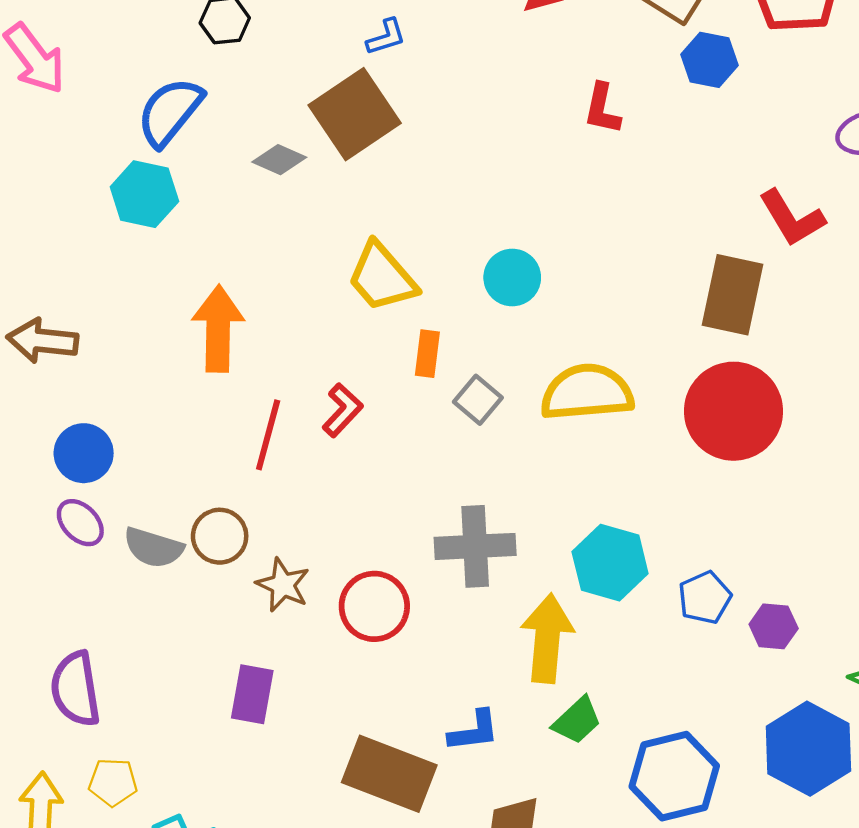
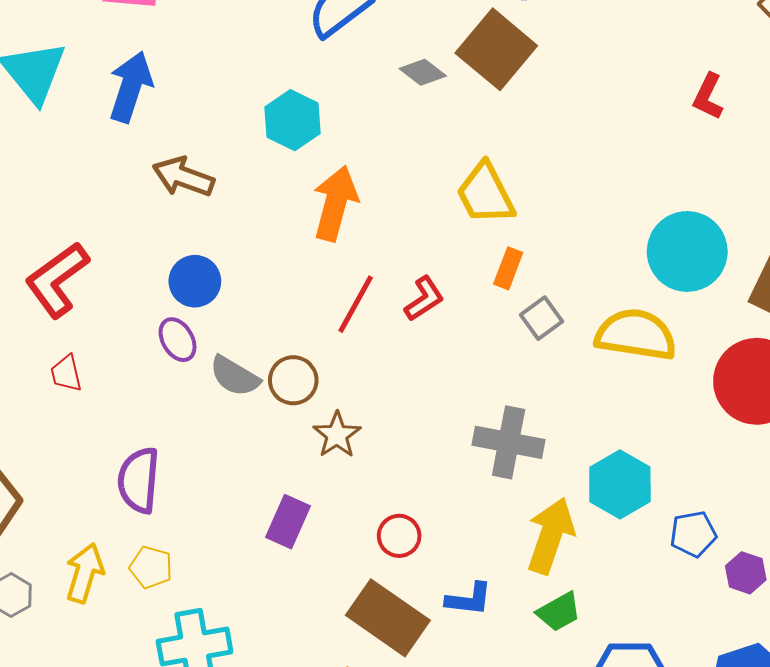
brown square: (355, 114) -> (496, 49), turned -30
cyan hexagon: (144, 194) -> (293, 120), moved
cyan circle: (512, 278) -> (687, 251), moved, size x1.6
red circle: (374, 606) -> (399, 536), moved, size x0.7

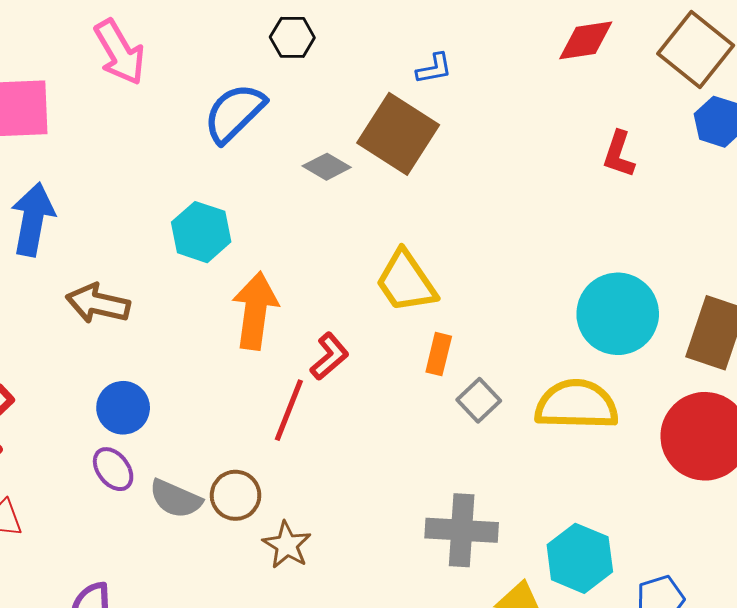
red L-shape: (424, 299) -> (329, 356), moved

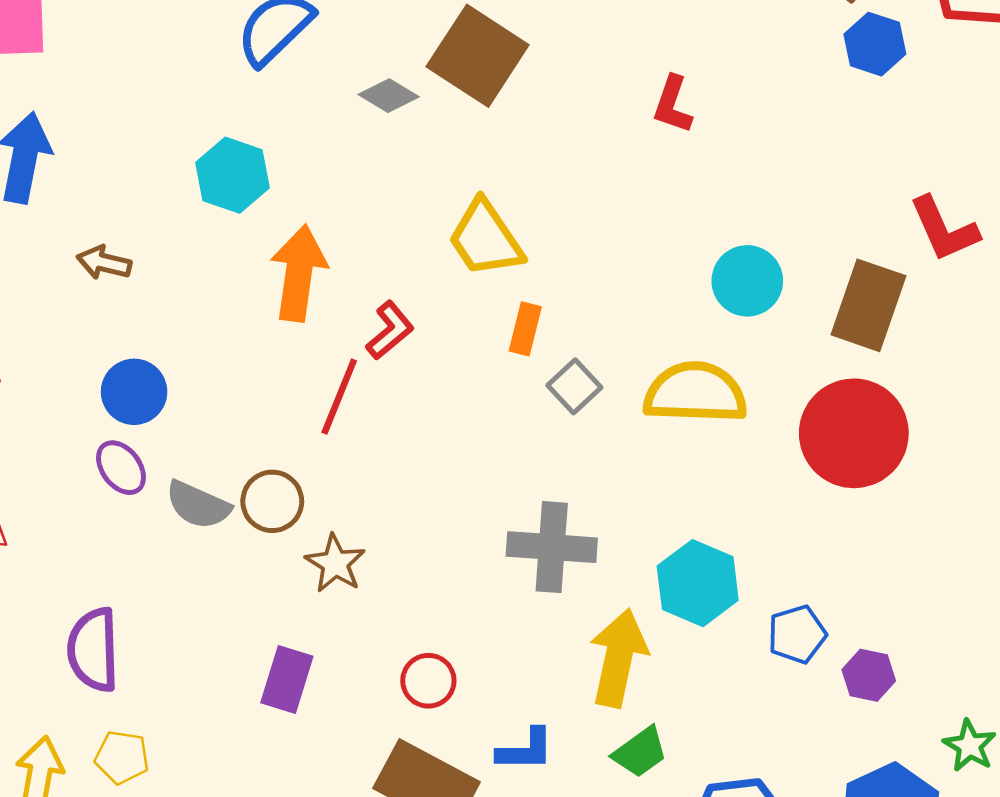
red L-shape: (619, 154) -> (673, 105), moved
brown arrow: (98, 304) -> (104, 263), size x0.7
cyan circle: (618, 314) -> (747, 281), size x0.7

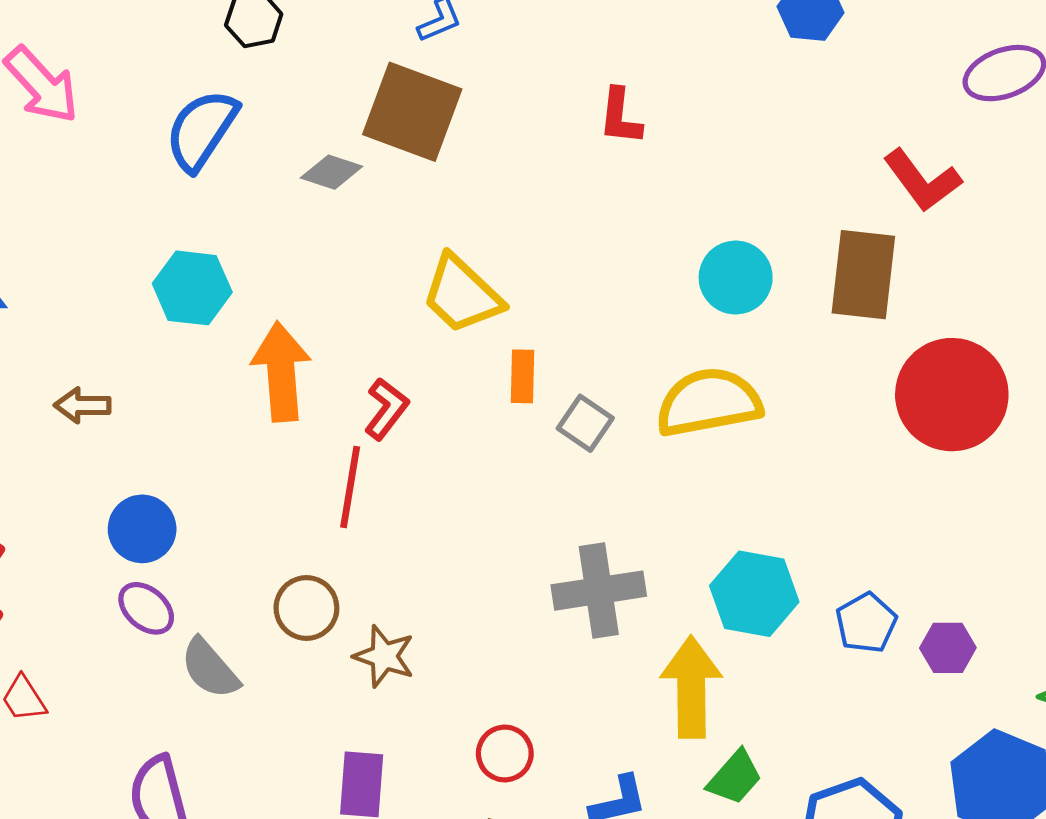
red circle: (854, 433) -> (952, 395), moved
gray semicircle: (198, 505) -> (210, 668), moved, turned 38

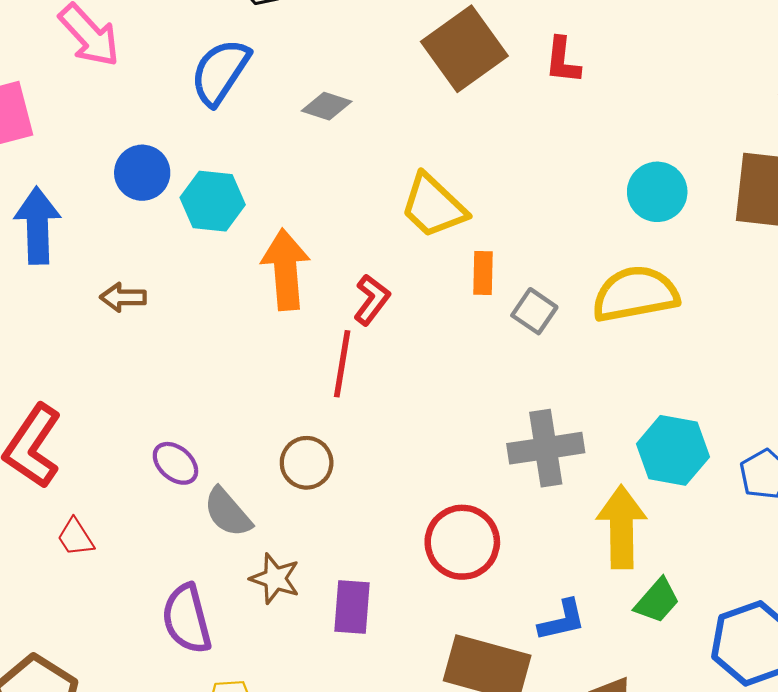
brown square: (412, 112) -> (464, 49), moved, turned 34
blue circle: (142, 529) -> (142, 173), moved
brown star: (384, 656) -> (275, 579), moved
red circle: (505, 753) -> (462, 542), moved, size x1.6

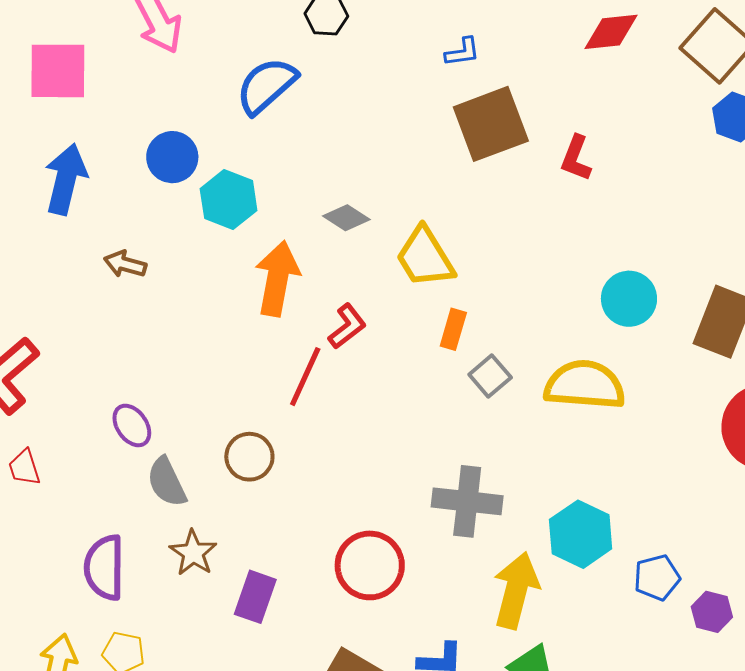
gray diamond: (327, 106) -> (346, 218), moved

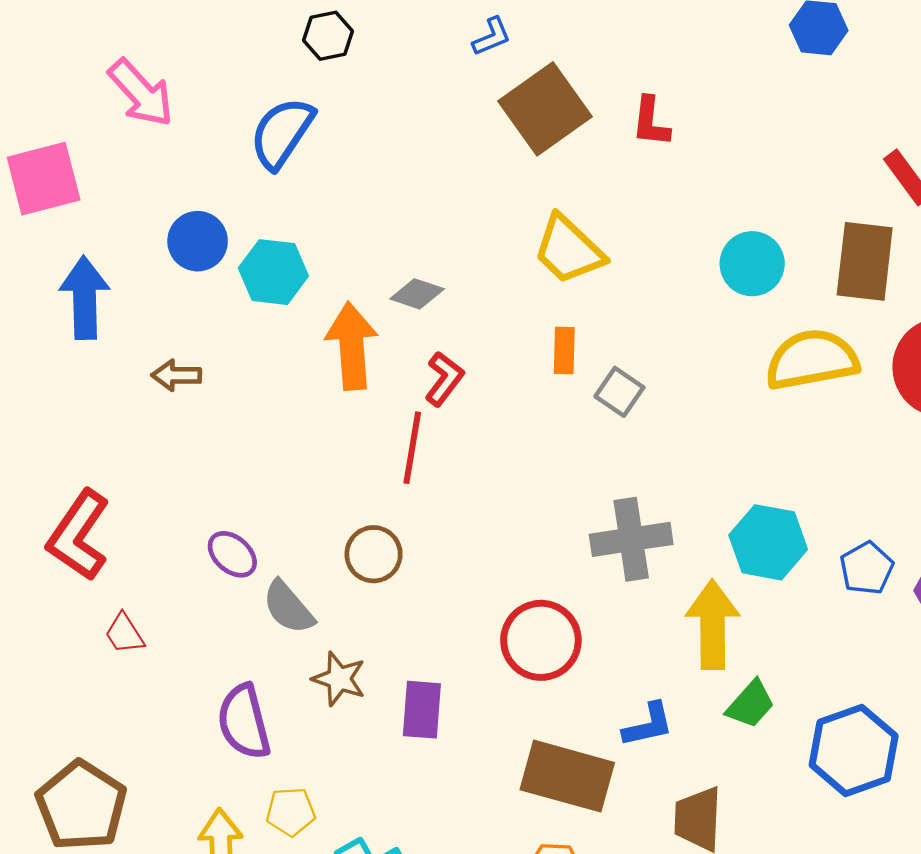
gray diamond: (346, 218) -> (417, 294), moved
yellow trapezoid: (425, 257) -> (569, 250), moved
yellow semicircle: (585, 385) -> (812, 360), moved

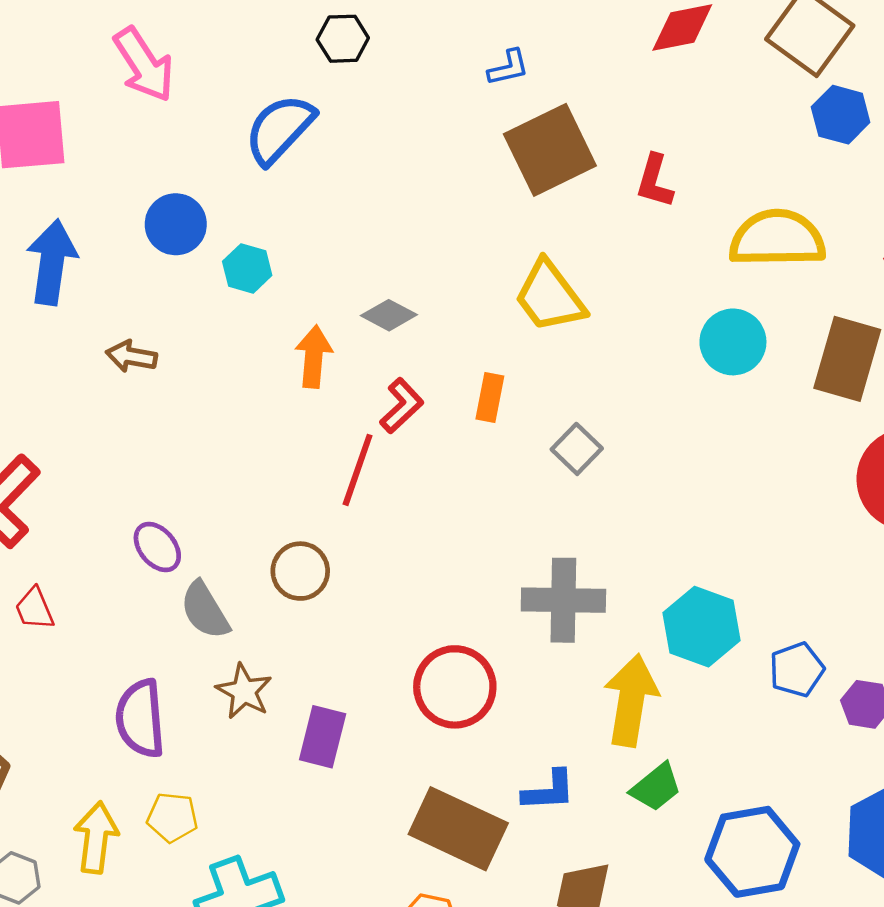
cyan hexagon: (273, 272) -> (247, 268), size x0.7
orange arrow: (352, 346) -> (314, 357), size x0.7
orange rectangle: (564, 350) -> (490, 398), moved
yellow semicircle: (812, 360) -> (777, 238), moved

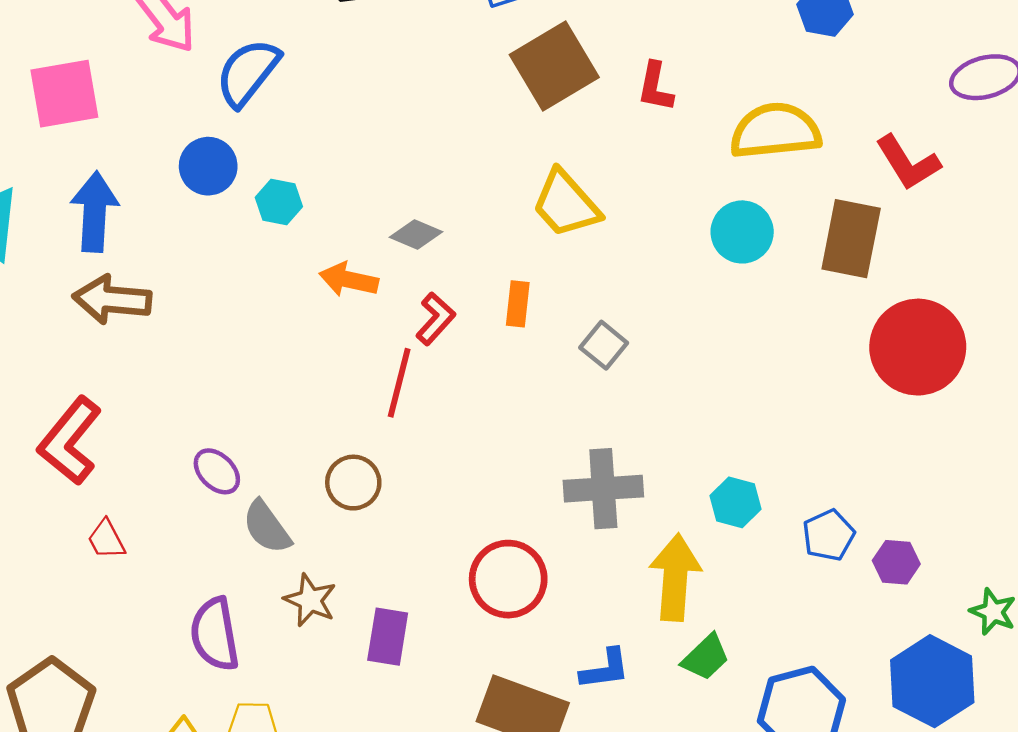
blue semicircle: (280, 129) -> (248, 73), moved
brown arrow: (131, 356) -> (112, 300), moved, size x1.6
orange arrow: (314, 357) -> (349, 280), turned -78
cyan hexagon: (702, 627) -> (735, 502), size x0.7

